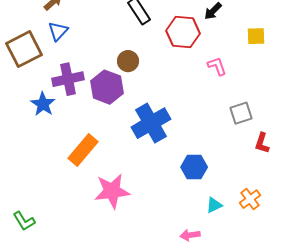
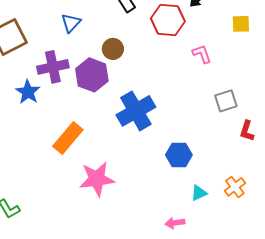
blue triangle: (58, 31) -> (71, 23), moved

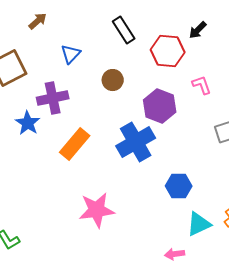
purple hexagon: (92, 75) -> (160, 106), moved
orange rectangle: (68, 138) -> (75, 144), moved
cyan triangle: (199, 193) -> (199, 224), size x1.5

